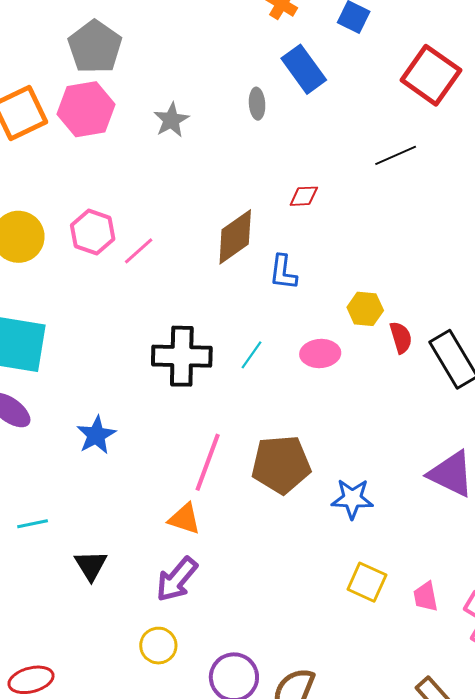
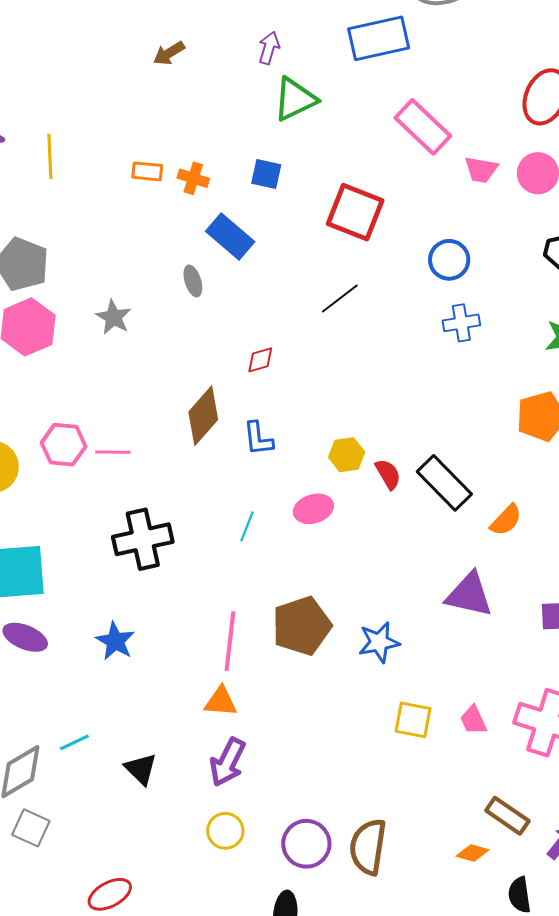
pink line: (139, 251) -> (113, 452), turned 56
black cross: (182, 356) -> (143, 539), moved

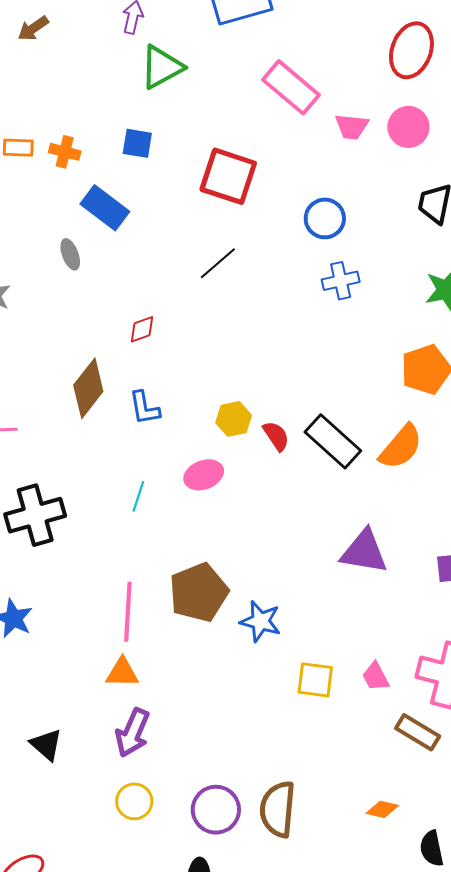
orange semicircle: (506, 520) -> (401, 447), moved, size x1.4
blue star: (379, 642) -> (260, 621), moved, turned 30
brown rectangle: (507, 816) -> (418, 732), moved

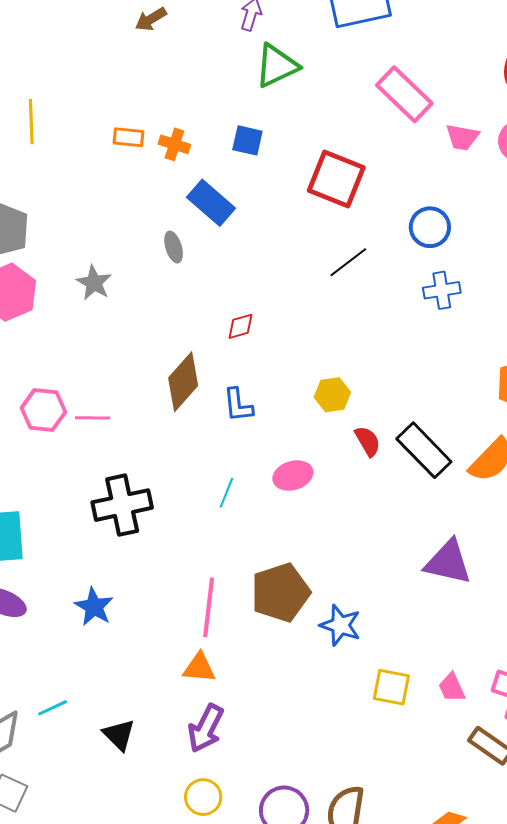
black line: (218, 263) -> (348, 262), moved
yellow hexagon: (234, 419) -> (332, 395), moved

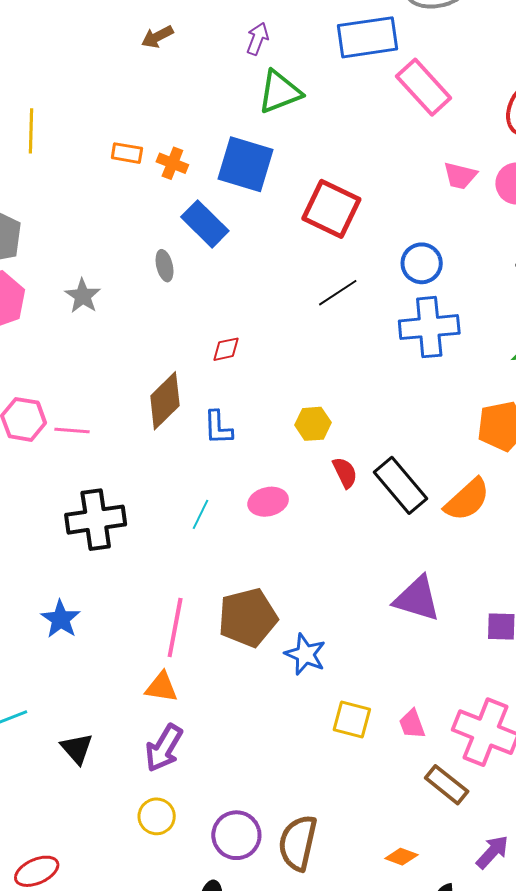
pink rectangle: (404, 94) -> (424, 87), moved
blue square: (247, 140) -> (246, 164), size x1.8
blue cross: (442, 290) -> (429, 327), size x1.6

